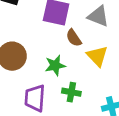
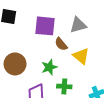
gray triangle: (98, 16) -> (78, 25), turned -30

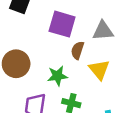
brown semicircle: (61, 44) -> (77, 50), turned 48

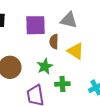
gray triangle: (103, 31) -> (69, 20), turned 36

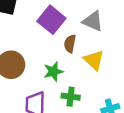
purple square: (36, 25) -> (51, 20), turned 30

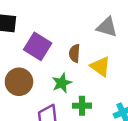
purple square: (51, 20) -> (38, 46), moved
gray triangle: (93, 21) -> (107, 27), moved

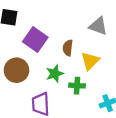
yellow triangle: (100, 66) -> (90, 61), turned 36
green cross: (82, 106) -> (77, 86), moved

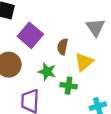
gray triangle: (98, 26) -> (95, 27), turned 30
green star: (55, 74) -> (47, 72), turned 30

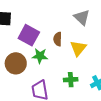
green star: (47, 72) -> (40, 56), moved
green cross: (69, 86) -> (71, 80), moved

